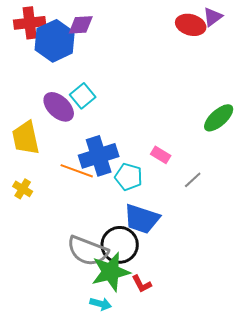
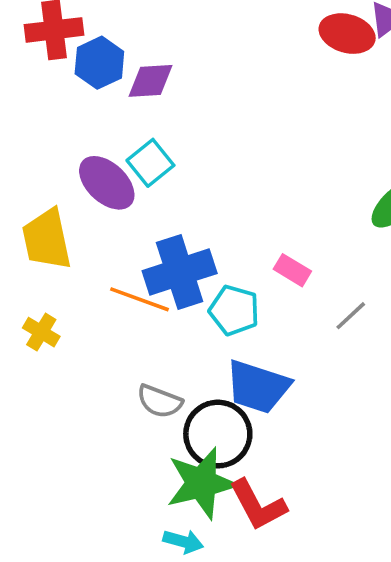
purple diamond: (81, 25) -> (150, 81), moved
blue hexagon: (55, 41) -> (99, 63), size x0.7
gray semicircle: (88, 251) -> (160, 401), moved, size x0.6
red L-shape: (142, 284) -> (258, 505), size x1.6

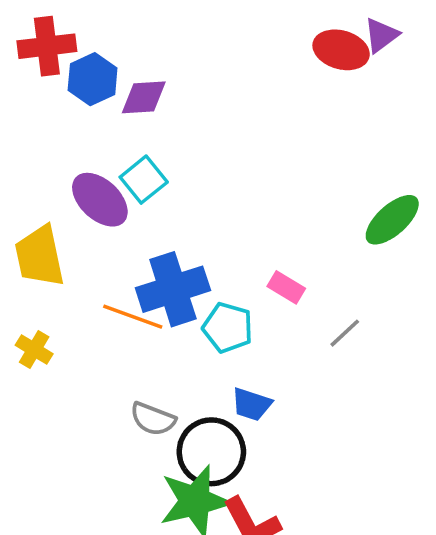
blue trapezoid: (258, 387) -> (252, 404), size x0.6

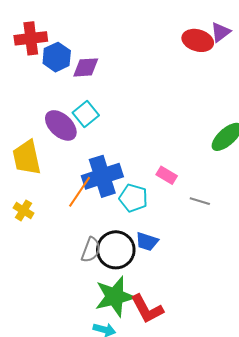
orange line: (133, 317) -> (80, 192), turned -76
gray line: (345, 333) -> (200, 201), turned 60
gray semicircle: (153, 419) -> (91, 250), turned -90
black circle: (211, 452) -> (116, 250), moved

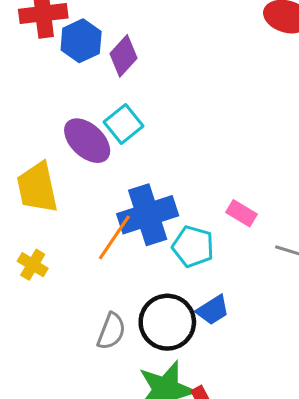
purple diamond: (86, 67) -> (123, 56), turned -44
blue trapezoid: (147, 242) -> (213, 310), turned -50
gray semicircle: (91, 250) -> (111, 331), moved

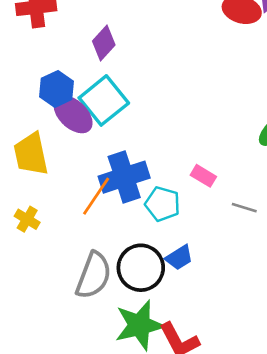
blue hexagon: (81, 41) -> (57, 89), moved
cyan square: (123, 124) -> (104, 100), size x1.5
gray semicircle: (111, 331) -> (94, 275), size x1.5

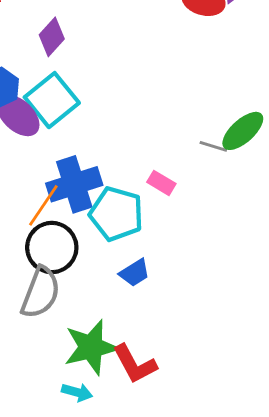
cyan pentagon: (163, 204) -> (116, 214), size x1.4
gray line: (244, 208) -> (213, 146), moved
black circle: (141, 268) -> (52, 248), moved

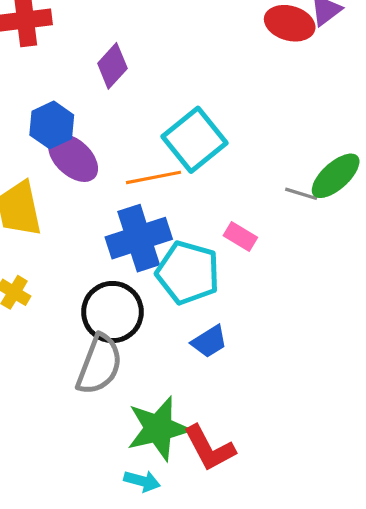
cyan square: (52, 100) -> (195, 140), moved
orange line: (43, 205) -> (153, 177), moved, turned 45

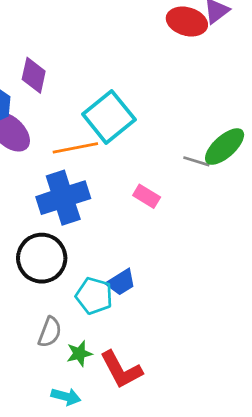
purple diamond: (112, 66) -> (34, 75), moved, turned -30
cyan pentagon: (188, 273) -> (94, 296), moved, size x0.7
gray semicircle: (99, 364) -> (50, 332), moved, size x0.6
green star: (158, 428) -> (79, 354), size x0.5

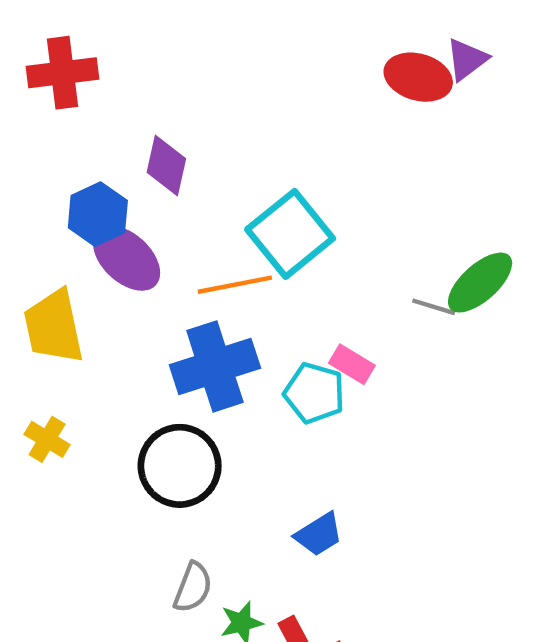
blue trapezoid: (121, 282) -> (319, 534), moved
cyan pentagon: (94, 296) -> (314, 393), moved

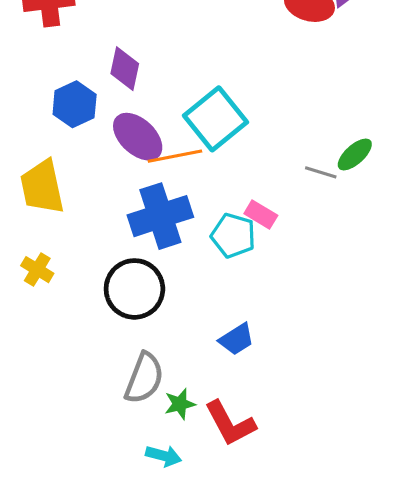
purple ellipse: (127, 258) -> (138, 137), moved
green ellipse: (480, 283) -> (355, 154), size x0.7
gray semicircle: (193, 587) -> (144, 378), size x1.4

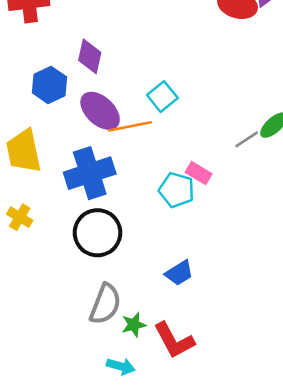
cyan square: (215, 119) -> (162, 97), size x0.6
gray line: (321, 172) -> (247, 139), turned -50
blue cross: (160, 216) -> (90, 173), moved

